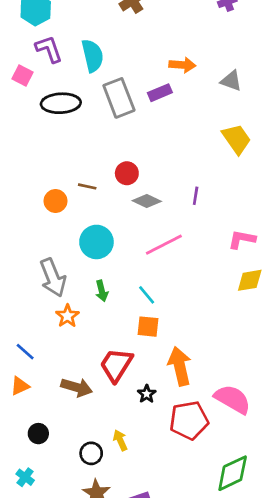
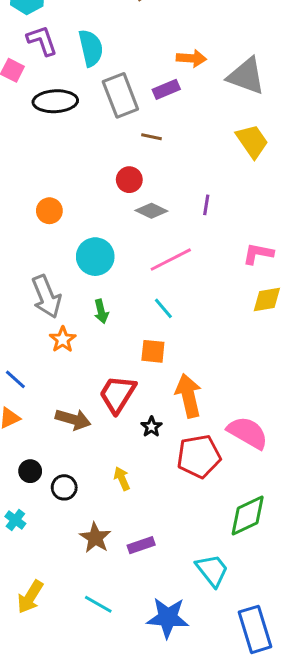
gray triangle: (231, 81) -> (246, 76), size x1.6
brown line: (87, 186) -> (151, 137), moved
cyan line: (147, 295) -> (163, 308), moved
black circle: (91, 453) -> (64, 487), moved

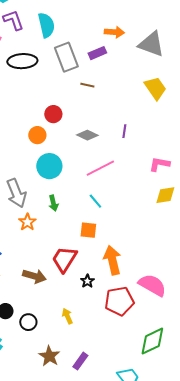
red circle: (129, 180) -> (53, 114), moved
orange circle: (49, 211) -> (37, 135), moved
purple rectangle: (141, 545) -> (80, 361), turned -36

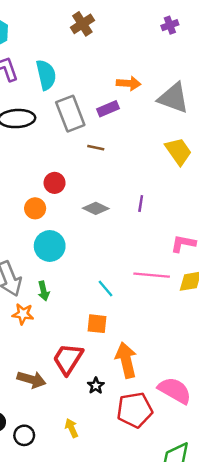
pink line: (100, 168) -> (152, 275), moved, turned 32
green arrow: (53, 203) -> (44, 291), moved
orange star: (27, 222) -> (23, 314), turned -30

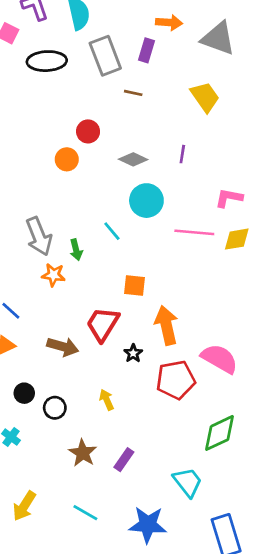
purple rectangle: (108, 109) -> (146, 50), turned -50
yellow trapezoid: (178, 151) -> (205, 97), moved
cyan circle: (50, 246) -> (146, 201), moved
cyan line: (106, 288) -> (112, 231), moved

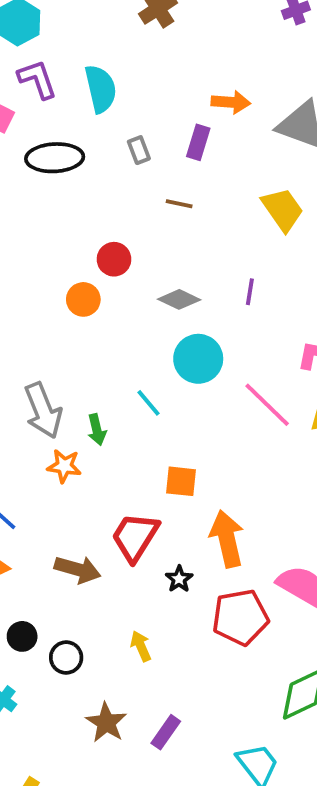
gray rectangle: (105, 56) -> (139, 150), size x0.5
pink line: (194, 232) -> (267, 405), turned 39

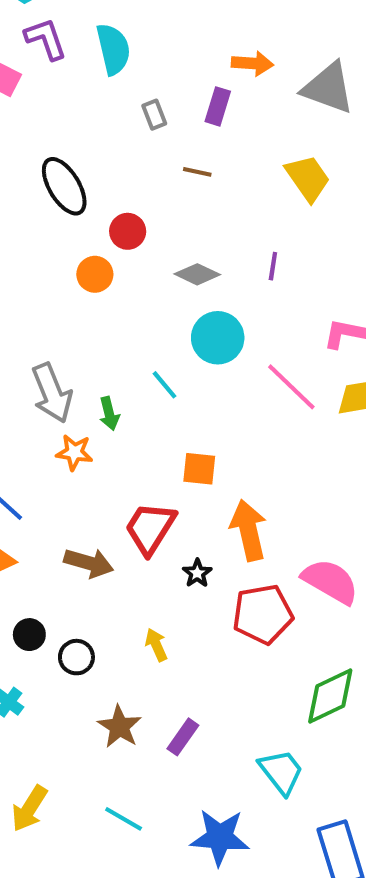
black ellipse: (55, 158) -> (64, 186), moved, turned 62

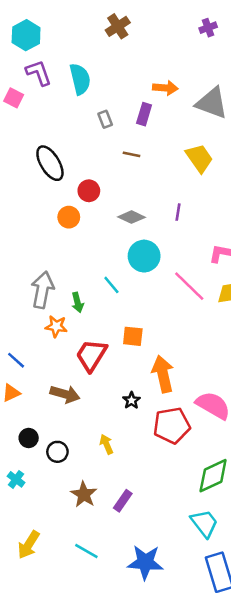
gray arrow: (52, 393) -> (42, 290), turned -147
red trapezoid: (150, 528) -> (91, 355), moved
cyan trapezoid: (281, 772) -> (204, 523), moved

